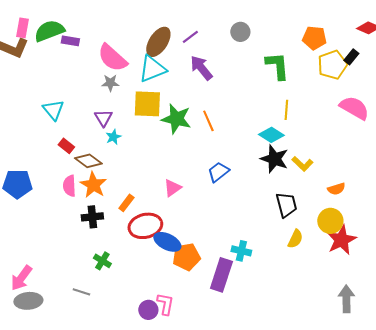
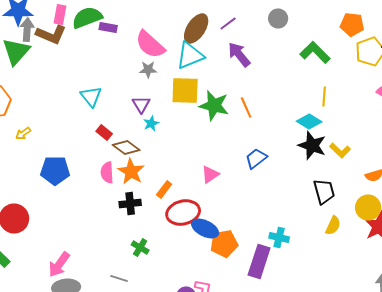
green L-shape: (277, 66) -> (315, 52), turned -40

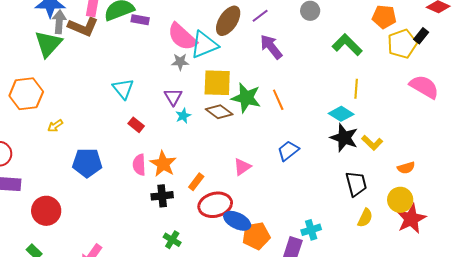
cyan triangle: (190, 56) -> (204, 45), moved
brown diamond: (126, 148) -> (219, 112), moved
cyan cross: (279, 238) -> (311, 230), turned -30

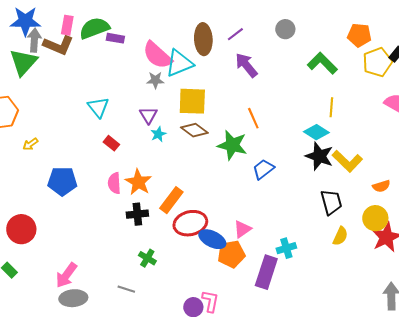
brown ellipse: (228, 21) -> (203, 39), turned -36
green star: (246, 98) -> (232, 145), moved
yellow L-shape: (372, 143) -> (347, 161), size x1.4
pink triangle: (242, 167) -> (242, 229), moved
orange rectangle: (196, 182) -> (171, 200), size x1.5

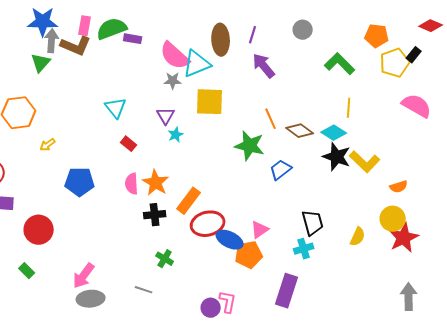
purple line: (235, 34) -> (253, 35), turned -36
green triangle: (23, 62) -> (41, 63), size x0.7
brown diamond: (194, 130) -> (300, 131), moved
black trapezoid: (331, 202) -> (313, 223), moved
purple rectangle: (266, 272) -> (287, 291), moved

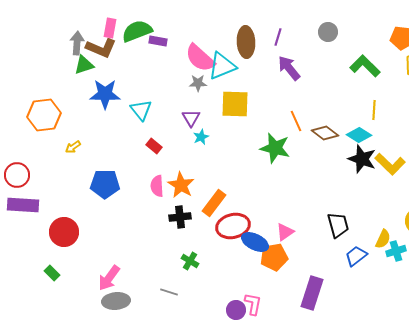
blue star: (43, 22) -> (105, 94), moved
green triangle: (41, 63) -> (84, 65), moved, turned 30
blue trapezoid: (281, 170) -> (356, 256), moved
cyan cross: (304, 249) -> (396, 251), moved

